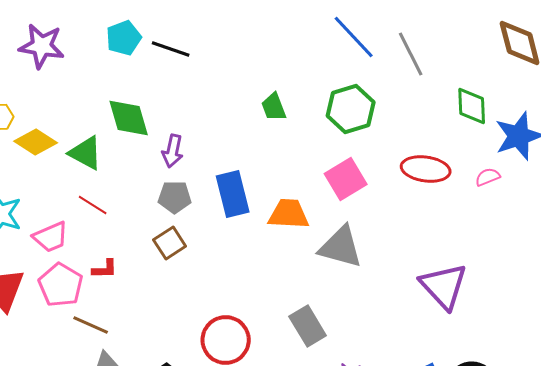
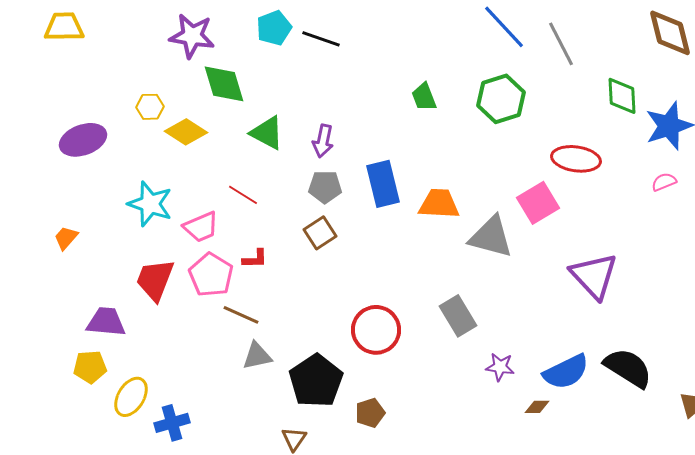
green diamond: (129, 118) -> (224, 84), moved
green triangle: (86, 153) -> (267, 133), moved
pink semicircle: (488, 177) -> (664, 182), moved
pink square: (346, 179) -> (538, 203), moved

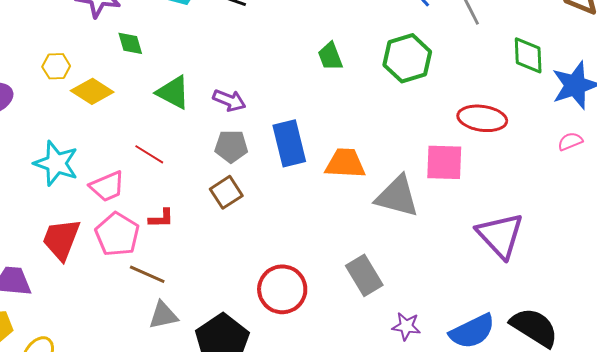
green diamond: (224, 84) -> (130, 43), size x0.6
purple arrow: (323, 141) -> (229, 100), turned -80
pink square: (538, 203) -> (444, 162), turned 33

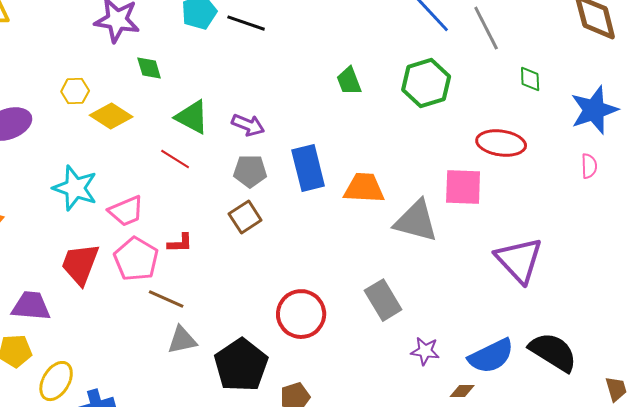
green diamond: (528, 55) -> (530, 79), moved, size x0.7
pink semicircle: (570, 141) -> (589, 166), turned 110
red line: (149, 154) -> (175, 159), moved

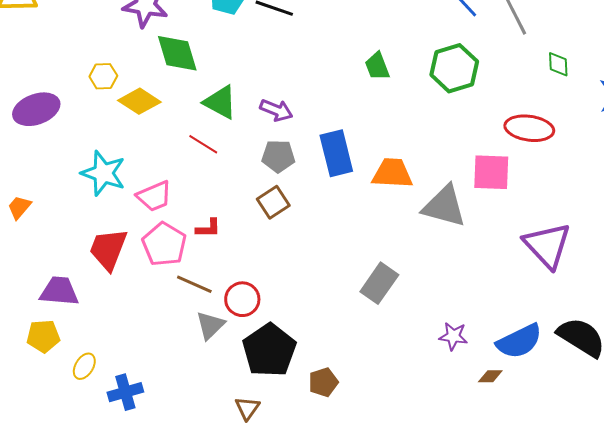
green diamond: (149, 68) -> (177, 53), size x1.6
gray rectangle: (383, 300) -> (379, 283), moved, turned 66
red circle: (301, 314) -> (242, 299), moved, size x0.7
gray triangle: (182, 340) -> (210, 325), turned -32
yellow ellipse: (56, 381) -> (84, 366), size x0.7

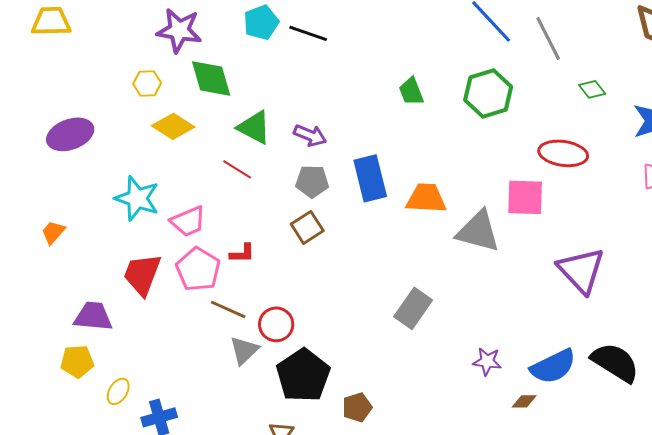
green diamond: (558, 64) -> (592, 89), turned -36
yellow hexagon: (103, 76) -> (147, 83), moved

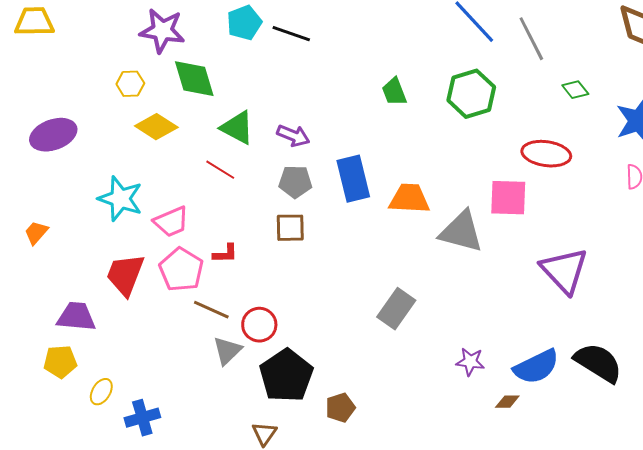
brown square: (307, 227) -> (290, 228), turned 32

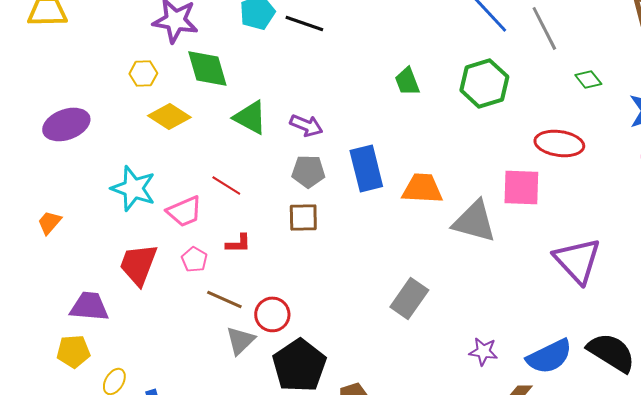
red line: (220, 170) -> (226, 185), moved
pink pentagon: (181, 270) -> (194, 259), size x0.6

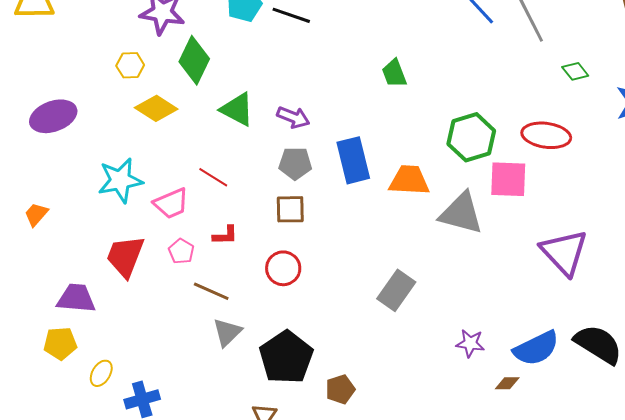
green diamond: (207, 68) -> (194, 60), turned 42
green hexagon: (484, 83) -> (471, 137), moved
cyan star: (133, 188) -> (120, 180), turned -30
red circle: (272, 314) -> (283, 268), moved

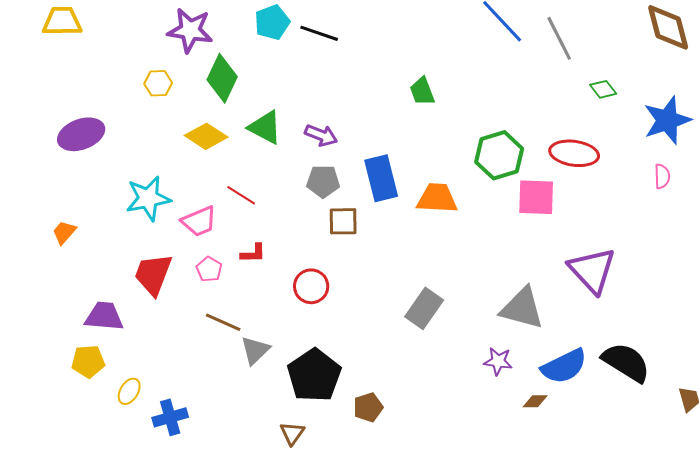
yellow diamond: (156, 108) -> (206, 136), moved
brown square: (290, 209) -> (343, 221), moved
gray triangle: (461, 213) -> (522, 308), moved
brown line: (211, 291) -> (223, 322), moved

